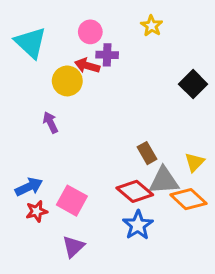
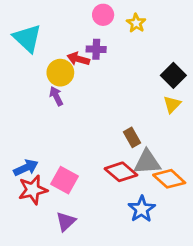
pink circle: (90, 32) -> (103, 15), moved
purple arrow: (50, 122) -> (56, 96), moved
yellow triangle: (195, 162) -> (172, 104), moved
red star: (37, 211) -> (33, 190), size x1.5
blue star: (138, 225) -> (142, 209), moved

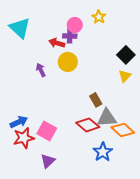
pink circle: (103, 15) -> (75, 25), moved
yellow circle: (60, 73) -> (68, 62), moved

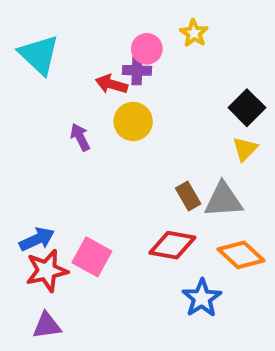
gray triangle: (107, 118) -> (223, 200), moved
red diamond: (88, 125) -> (172, 245), turned -30
purple triangle: (48, 161) -> (47, 326), moved, turned 35

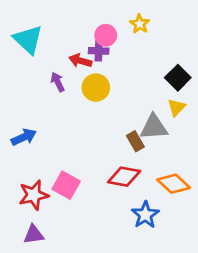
purple arrow: (80, 137) -> (58, 82), moved
gray triangle: (223, 200) -> (154, 127), moved
blue arrow: (37, 239) -> (24, 137), moved

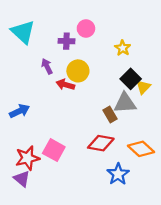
yellow star: (140, 24) -> (123, 48), moved
purple cross: (99, 51) -> (66, 41), moved
red arrow: (80, 61) -> (65, 85), moved
black square: (178, 78) -> (131, 79), moved
purple triangle: (34, 235) -> (22, 179), moved, turned 48

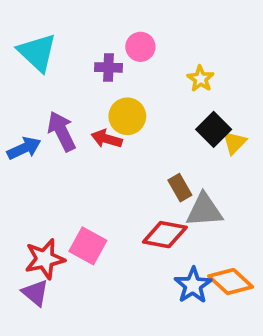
purple arrow: (47, 66) -> (62, 131), moved, size x1.5
gray triangle: (125, 103) -> (204, 210), moved
blue arrow: (19, 111) -> (24, 148), moved
orange diamond: (141, 149) -> (231, 282), moved

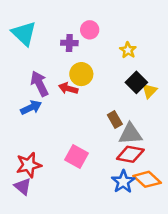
blue arrow: (24, 148) -> (31, 108), moved
red diamond: (165, 235) -> (130, 154), moved
pink square: (88, 246) -> (77, 157), moved

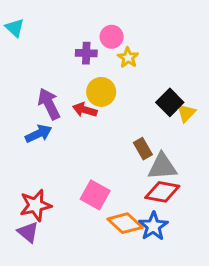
cyan triangle: (24, 33) -> (15, 28), moved, size x0.6
yellow star: (128, 50) -> (128, 58), moved
orange diamond: (147, 179) -> (125, 223), moved

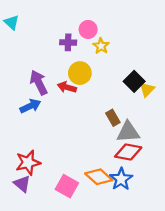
pink square: (95, 195) -> (67, 186), moved

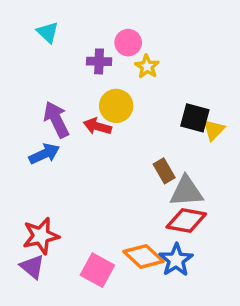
cyan triangle: (12, 22) -> (48, 32), moved
black square: (134, 81) -> (195, 118), turned -30

